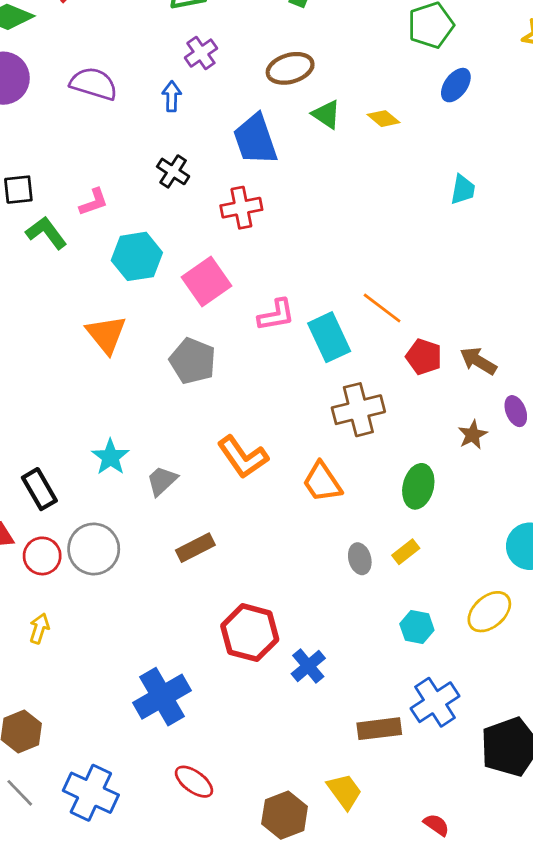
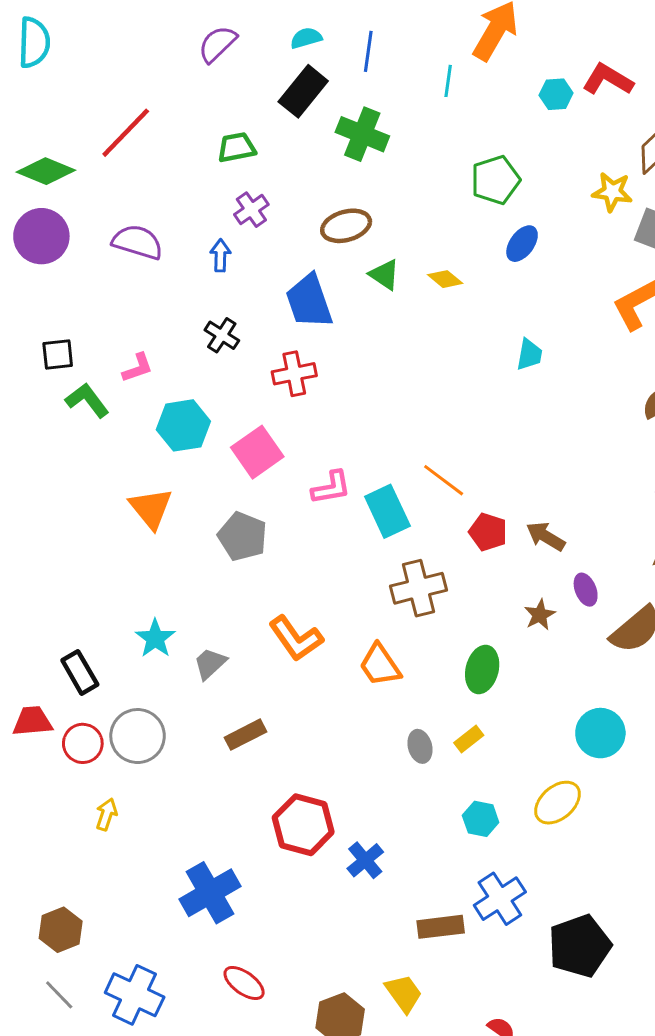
yellow arrow: (39, 628) -> (106, 814), moved

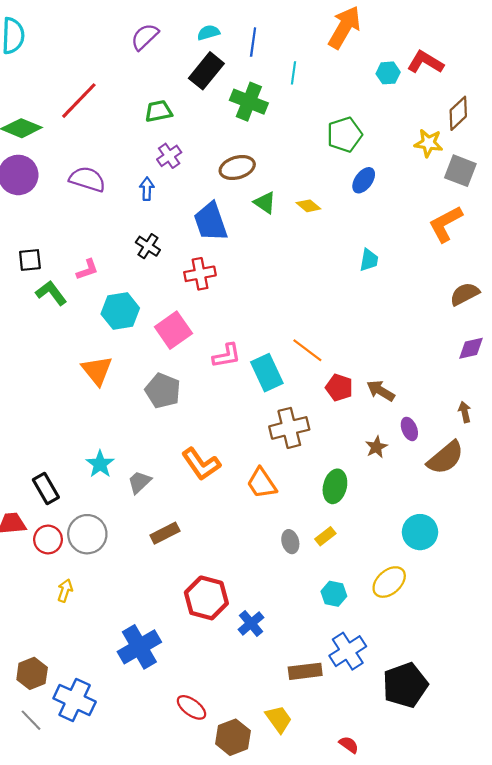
cyan line: (448, 81) -> (294, 73), moved
red ellipse: (244, 983) -> (191, 707), moved
blue cross: (135, 995) -> (75, 700), moved

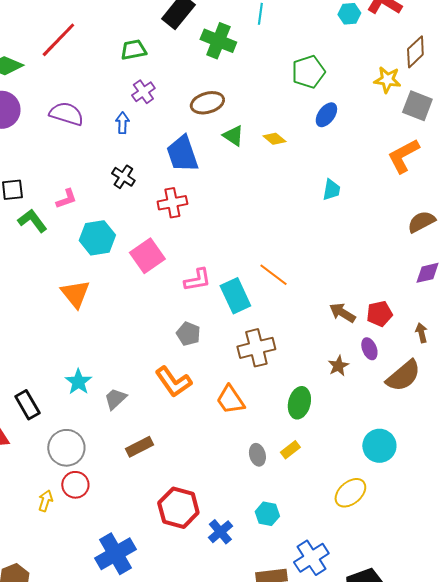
red pentagon: (339, 388) -> (379, 314), moved, turned -30
gray pentagon: (163, 391) -> (188, 334), moved, size x0.7
red circle: (48, 539) -> (75, 485), moved
cyan hexagon: (334, 594) -> (267, 514), moved

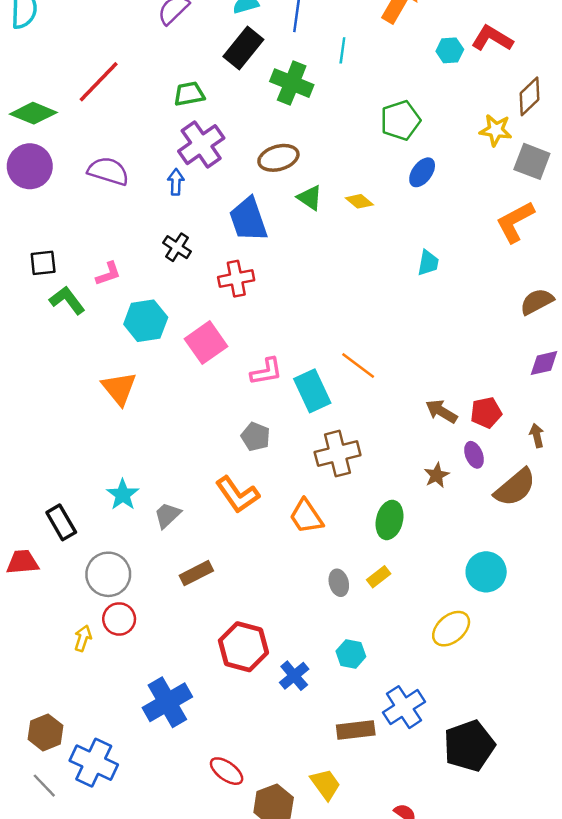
purple cross: (143, 92) -> (201, 145), size x1.6

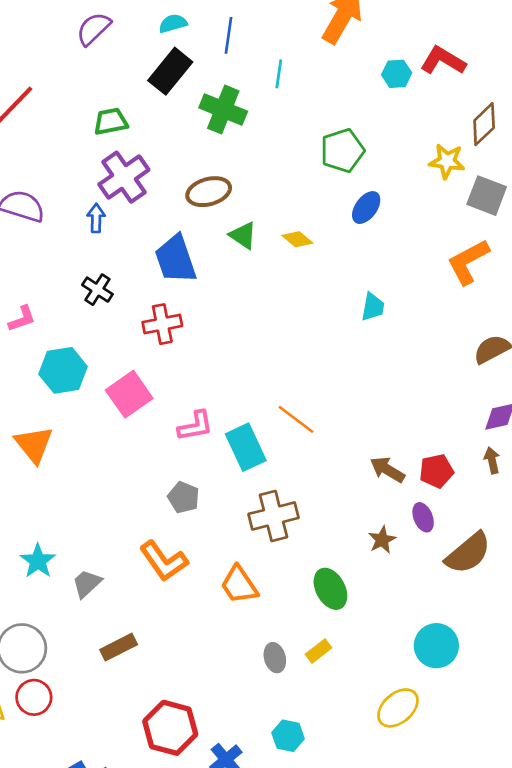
brown arrow: (537, 435) -> (492, 460), moved
green ellipse: (389, 520) -> (330, 589), turned -42

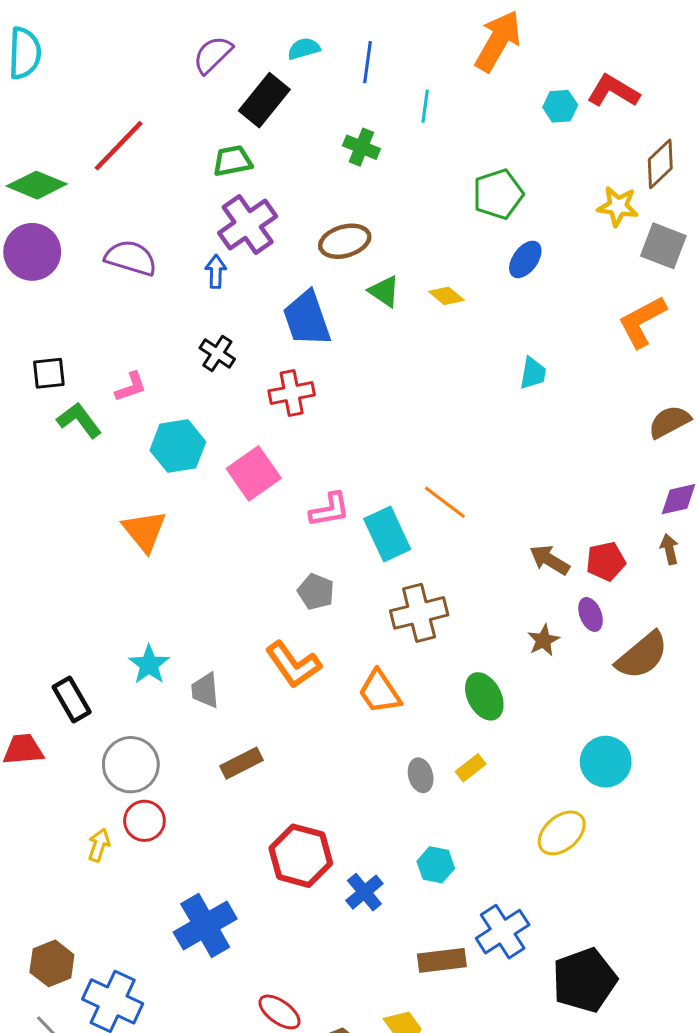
black rectangle: (170, 71) -> (264, 100), moved
green cross: (223, 110) -> (361, 147), size x0.7
gray trapezoid: (87, 583) -> (205, 690), turned -52

